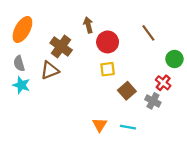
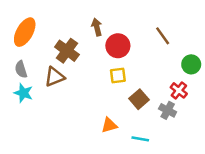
orange triangle: (100, 125) -> (109, 125), moved, turned 42

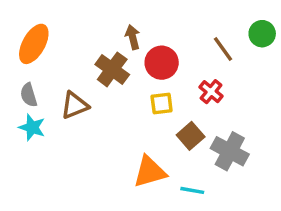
brown cross: (67, 51) -> (112, 69), moved
green circle: (191, 64) -> (262, 34), moved
red cross: (179, 90) -> (211, 92), moved
gray cross: (168, 110) -> (230, 151), size x1.5
orange triangle: (109, 125) -> (150, 172), size x1.5

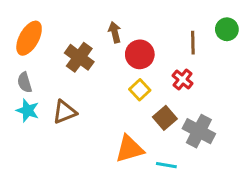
brown line: (223, 49) -> (193, 43), turned 35
brown cross: (112, 69) -> (79, 57), moved
yellow square: (162, 104) -> (140, 90), turned -36
brown triangle: (75, 105) -> (64, 112), moved

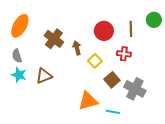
brown arrow: (115, 32) -> (77, 48), moved
red circle: (140, 54) -> (104, 31), moved
red cross: (183, 79) -> (124, 54), turned -32

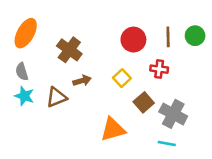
green circle: (154, 20) -> (195, 36), moved
brown arrow: (77, 48) -> (82, 81), moved, turned 88
cyan line: (113, 112) -> (167, 143), moved

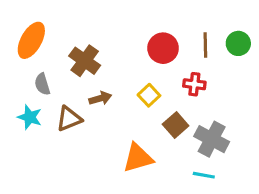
gray semicircle: (22, 72) -> (42, 84), moved

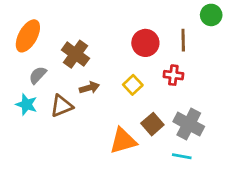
green circle: (238, 43) -> (211, 15), moved
gray semicircle: (42, 84) -> (38, 75), turned 60
brown square: (176, 125) -> (152, 124), moved

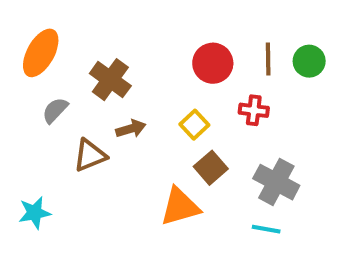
green circle: (211, 15) -> (309, 61), moved
cyan star: (26, 104) -> (35, 213), moved, turned -30
brown square: (152, 124) -> (211, 168), moved

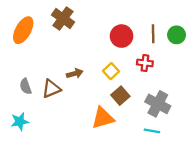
brown cross: (110, 80) -> (63, 18), moved
gray semicircle: (55, 110) -> (26, 86), moved, turned -63

